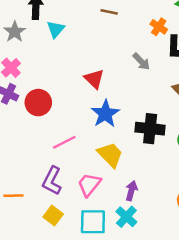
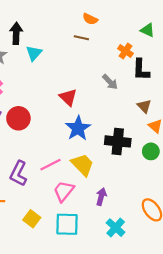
pink line: (64, 142) -> (50, 165), moved
purple L-shape: (52, 181) -> (18, 173), moved
cyan cross: (126, 217) -> (116, 228), moved

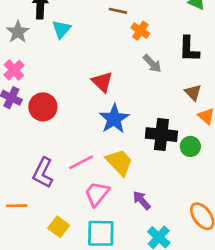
orange cross: (125, 51) -> (140, 31), moved
green circle: (151, 151) -> (190, 146), moved
purple arrow: (101, 197) -> (142, 200), turned -56

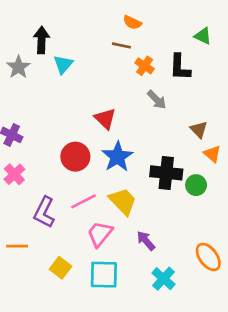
black L-shape: (189, 49) -> (180, 67), moved
pink cross: (14, 70) -> (14, 174), moved
red circle: (43, 107) -> (75, 157), moved

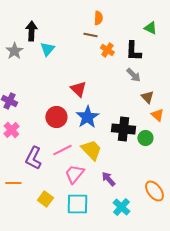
orange semicircle: (132, 22) -> (98, 18), turned -112
gray arrow: (157, 100) -> (133, 75), moved

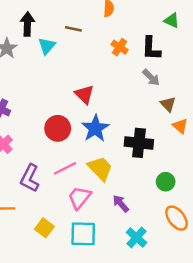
brown line: (90, 35) -> (73, 29), moved
green circle: (145, 138) -> (166, 182), moved

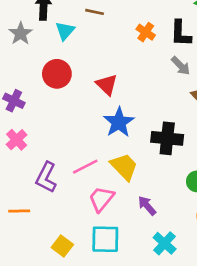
red circle: (58, 128) -> (57, 74), moved
yellow square: (44, 228) -> (62, 246), moved

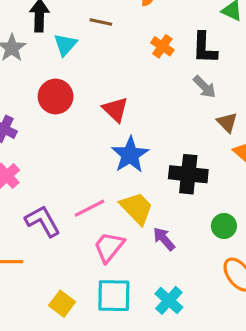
purple L-shape: (46, 177) -> (43, 221), turned 124
purple arrow: (147, 206) -> (164, 239), moved
cyan cross: (165, 243) -> (169, 300), moved

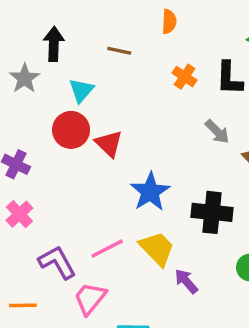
cyan triangle: (65, 45) -> (81, 90), moved
gray arrow: (204, 87) -> (217, 132), moved
red triangle: (115, 109) -> (109, 144), moved
pink trapezoid: (109, 247) -> (90, 298), moved

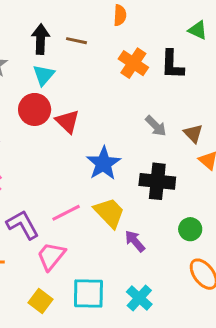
black arrow: (54, 44) -> (41, 39), moved
orange cross: (185, 77) -> (133, 63), size x1.4
gray arrow: (217, 132) -> (156, 126), moved

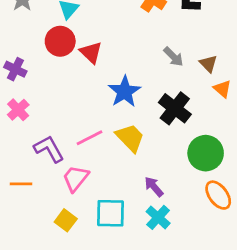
black cross: (157, 181) -> (175, 108), turned 32
green circle: (190, 229) -> (206, 153), size x1.6
purple arrow: (135, 241) -> (154, 187), moved

